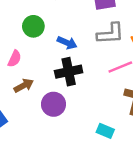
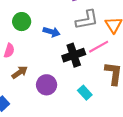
black cross: (69, 72) -> (74, 55), moved
cyan rectangle: (105, 131) -> (85, 93), moved, turned 32

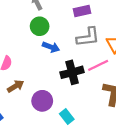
green circle: (22, 22) -> (40, 26), moved
cyan rectangle: (85, 93) -> (67, 117), moved

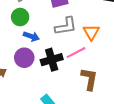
purple circle: (42, 101) -> (24, 58), moved

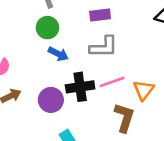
orange triangle: (91, 32) -> (144, 90), moved
purple circle: (24, 58) -> (51, 100), moved

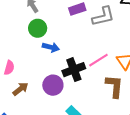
gray L-shape: (104, 47) -> (103, 16), moved

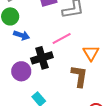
pink line: (98, 60) -> (62, 38), moved

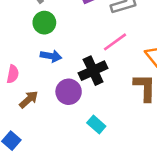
blue arrow: (22, 35) -> (51, 56), moved

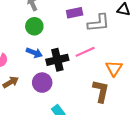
black cross: (93, 71) -> (57, 60), moved

